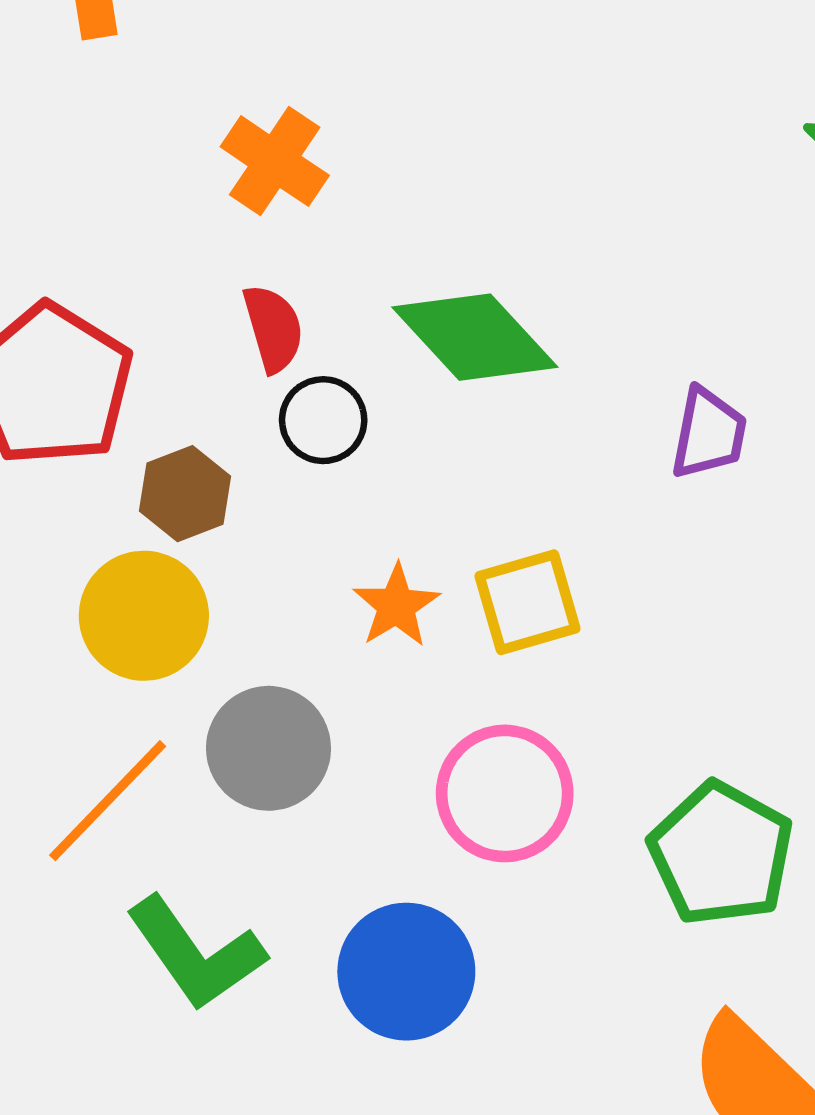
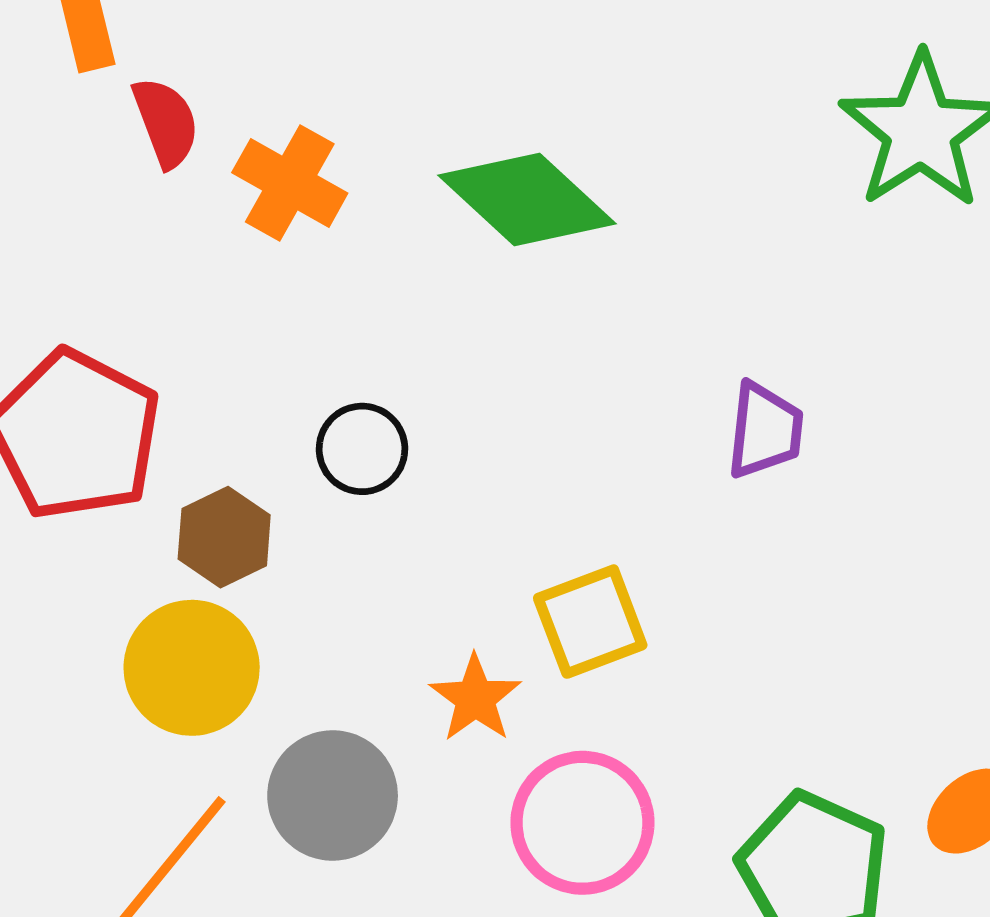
red semicircle: (273, 328) -> (166, 122), moved
green diamond: (475, 337) -> (527, 200), moved
orange star: (396, 606) -> (475, 698), moved

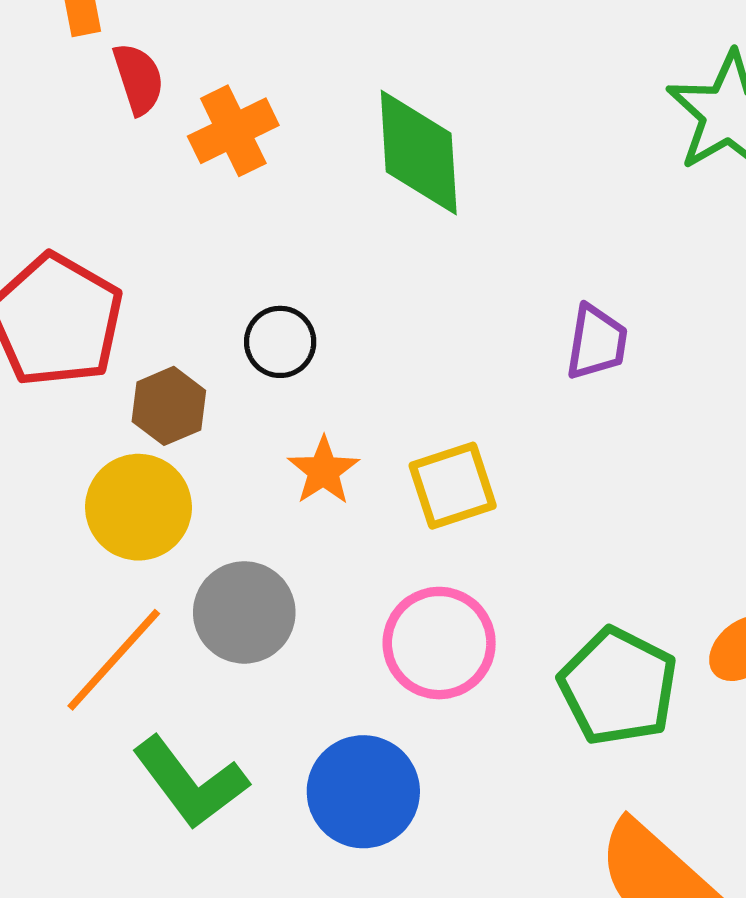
orange cross: (290, 183) -> (233, 131), turned 32
green diamond: (527, 200) -> (419, 153), turned 41
orange star: (475, 698) -> (323, 471), moved

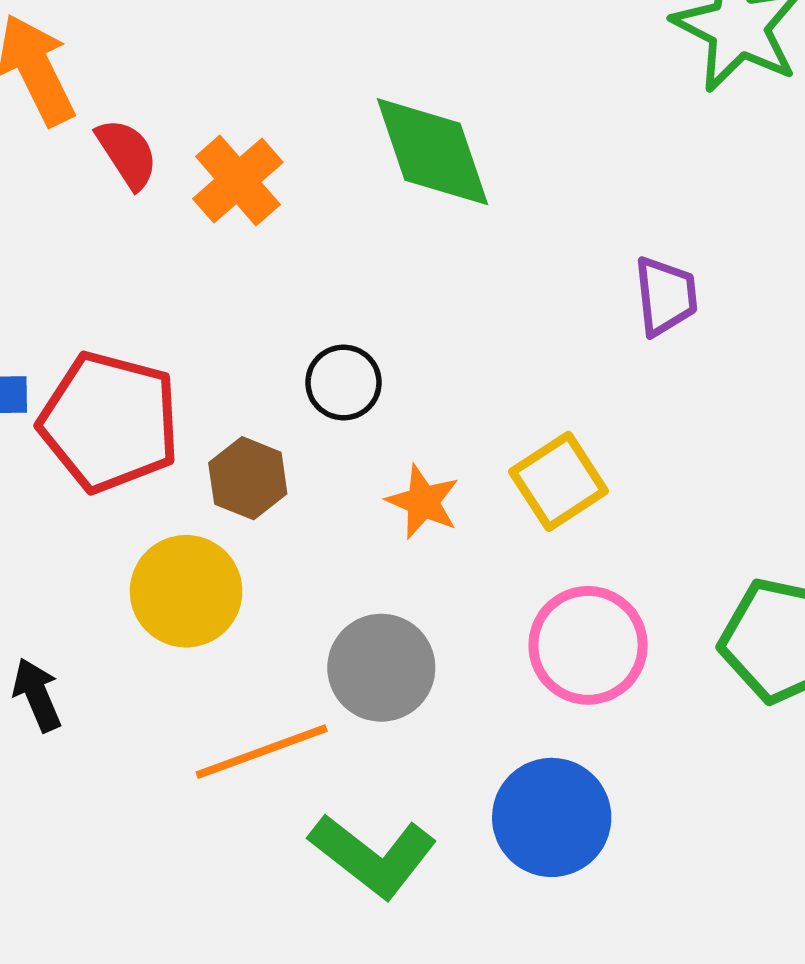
yellow circle: (138, 507) -> (186, 591), moved
orange line: (114, 660) -> (262, 752), turned 43

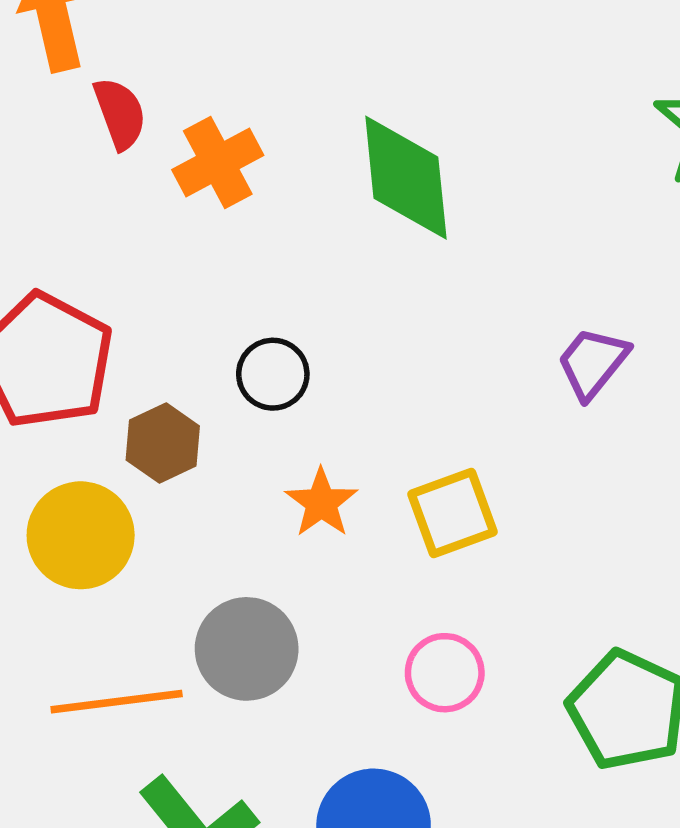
purple trapezoid: (666, 296) -> (593, 363), turned -148
pink circle: (588, 645) -> (445, 673), size x0.7

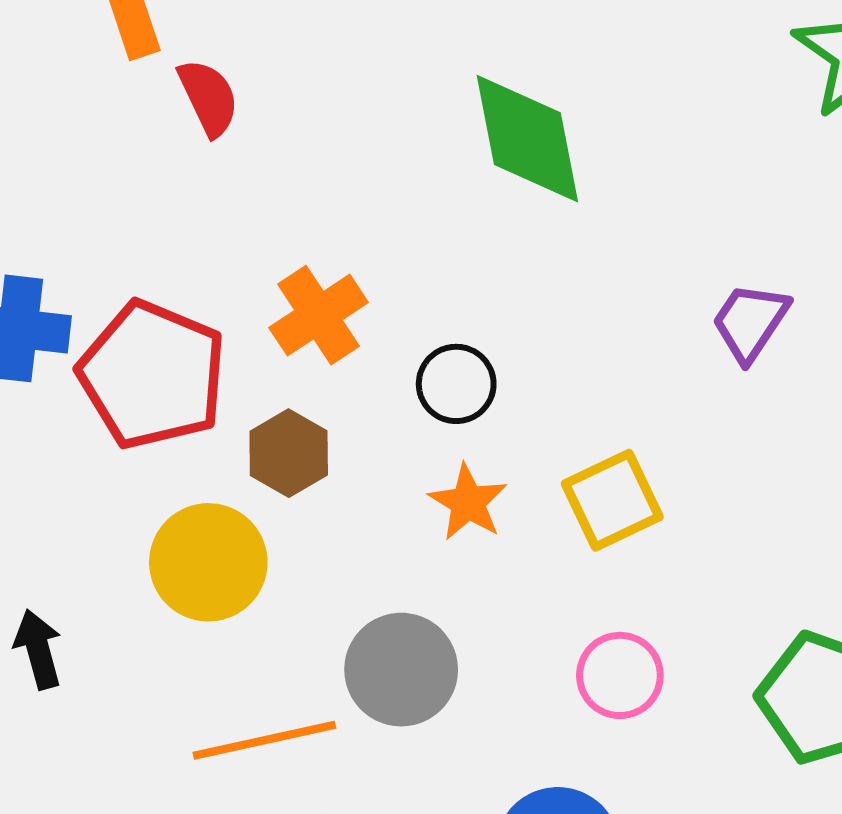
orange cross: (218, 163) -> (319, 315), moved
black circle: (273, 374) -> (456, 384), moved

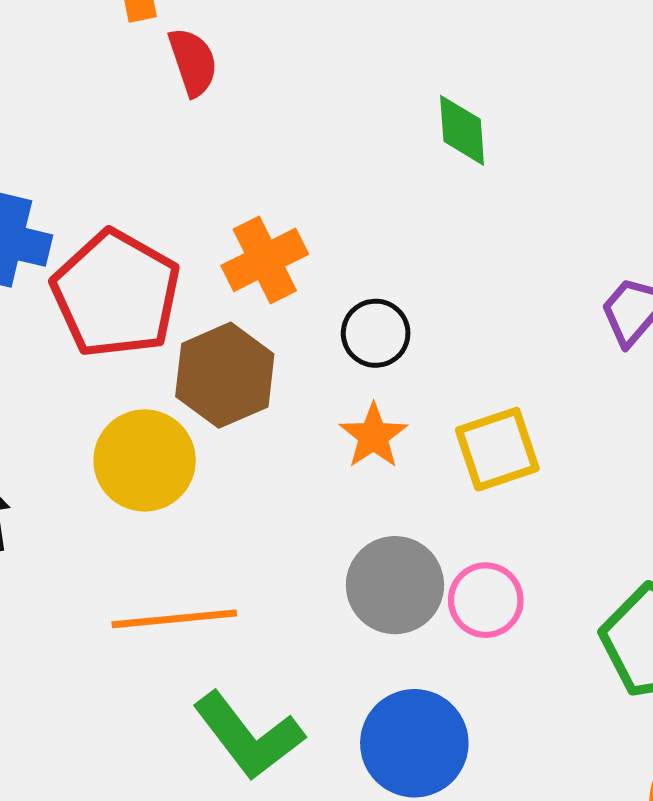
green diamond: (527, 139) -> (462, 130), size x0.6
brown hexagon: (289, 453) -> (225, 375), size x1.4
gray circle: (401, 670) -> (395, 585), moved

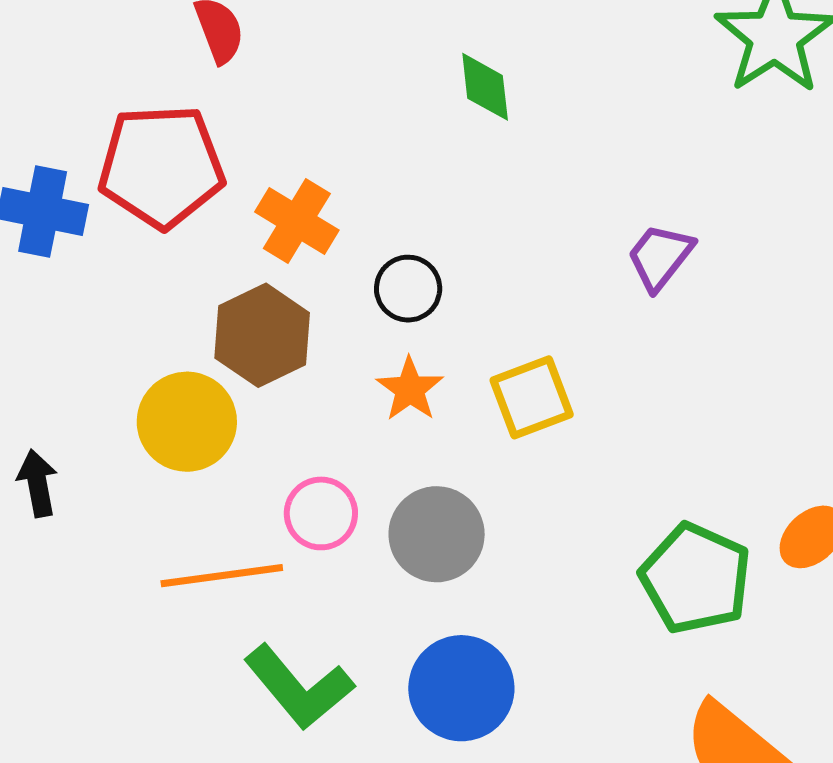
orange cross: (265, 260) -> (297, 221), turned -30
red pentagon: (116, 294) -> (161, 166), moved, turned -30
pink circle: (486, 600) -> (321, 513), moved

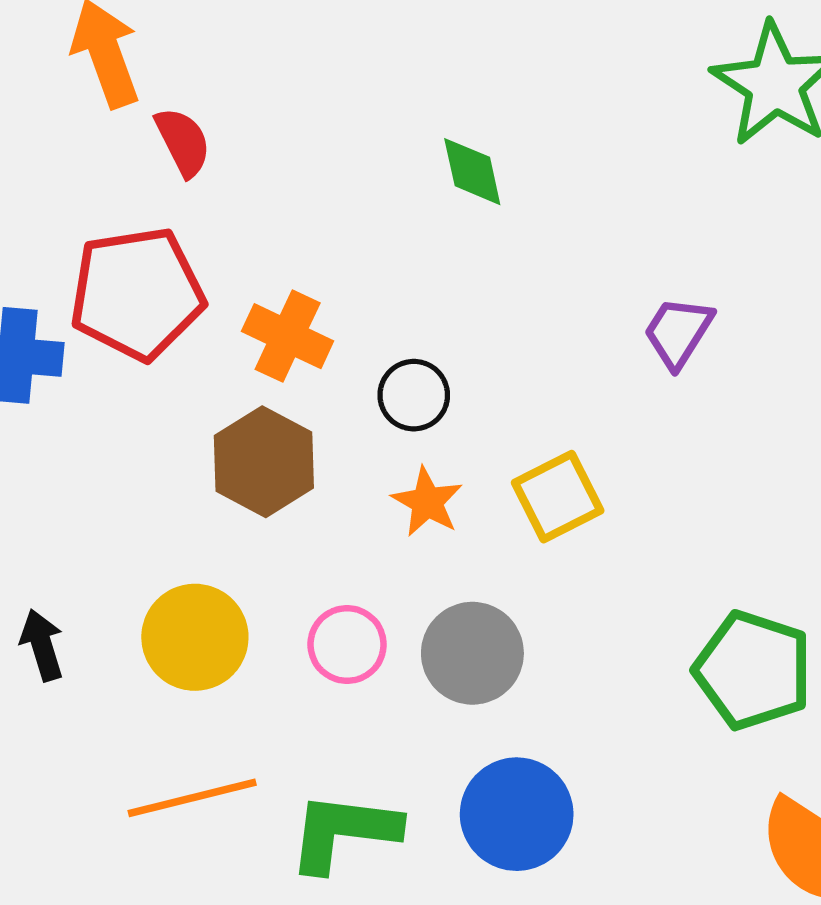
yellow circle: (187, 422) -> (195, 637), moved
orange line: (222, 576) -> (192, 798), moved
green L-shape: (299, 687) -> (344, 832), turned 143

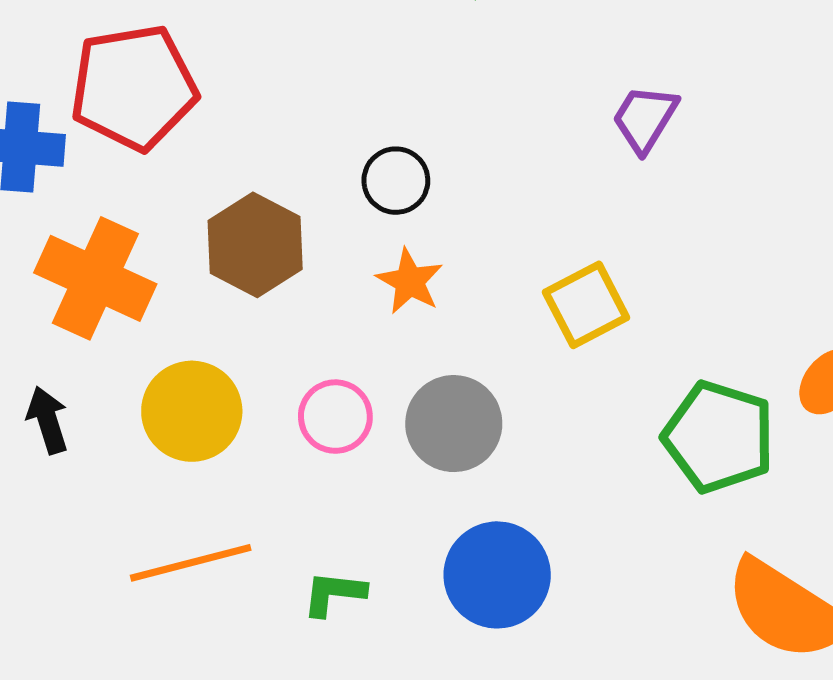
orange cross: (288, 336) -> (95, 278), moved, size x1.4
yellow square: (558, 497) -> (586, 305), moved
green L-shape: (344, 832) -> (334, 593), size x0.6

